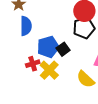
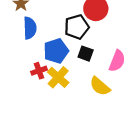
black pentagon: (84, 28) -> (77, 27), moved
black square: (63, 49) -> (86, 54), moved, turned -32

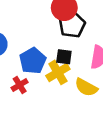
black pentagon: (77, 27) -> (72, 25), moved
yellow cross: (58, 77) -> (58, 72), moved, turned 30

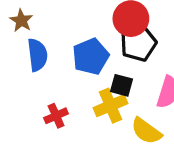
blue pentagon: (33, 61) -> (91, 56), moved

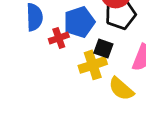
red cross: (56, 116) -> (59, 38), moved

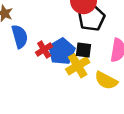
blue pentagon: (79, 22) -> (62, 51), moved

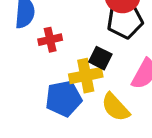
blue pentagon: (62, 51) -> (64, 99), moved

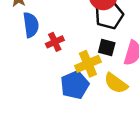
black square: (100, 58) -> (107, 48), moved

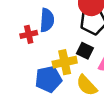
blue semicircle: (31, 25) -> (47, 20), moved
red cross: (55, 42) -> (29, 34), moved

